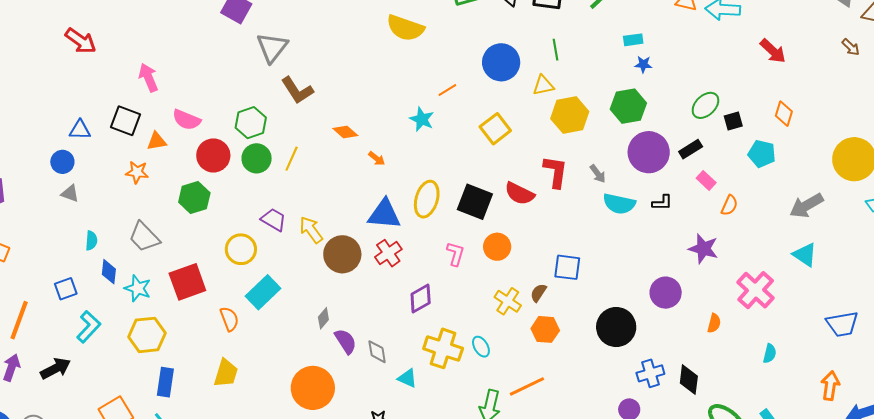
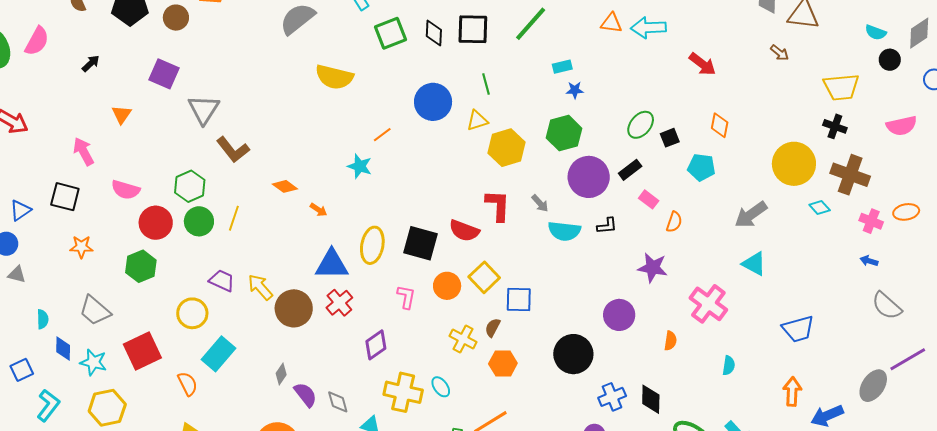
yellow square: (495, 129) -> (484, 277), moved
blue triangle: (80, 130) -> (20, 210), turned -30
orange triangle: (157, 141) -> (122, 115), moved, turned -40

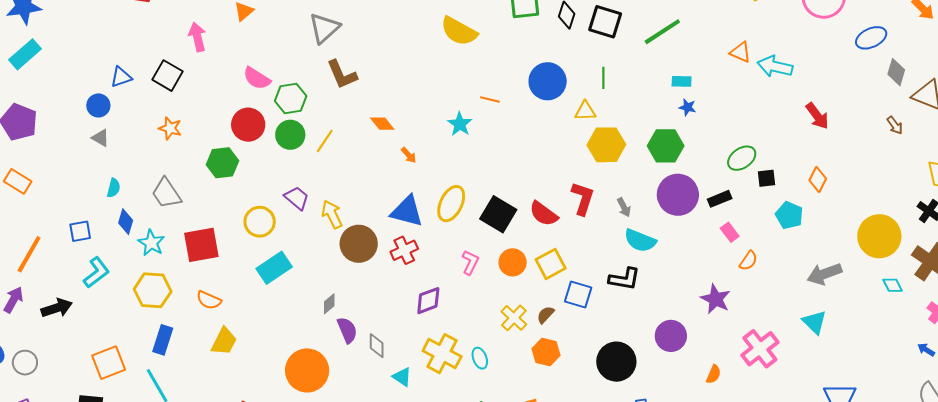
orange line: (382, 135) -> (490, 99), turned 36
pink semicircle: (126, 190) -> (257, 78), moved
black L-shape: (607, 226) -> (624, 279), moved, size x1.5
orange semicircle: (188, 384) -> (209, 300), moved, turned 125

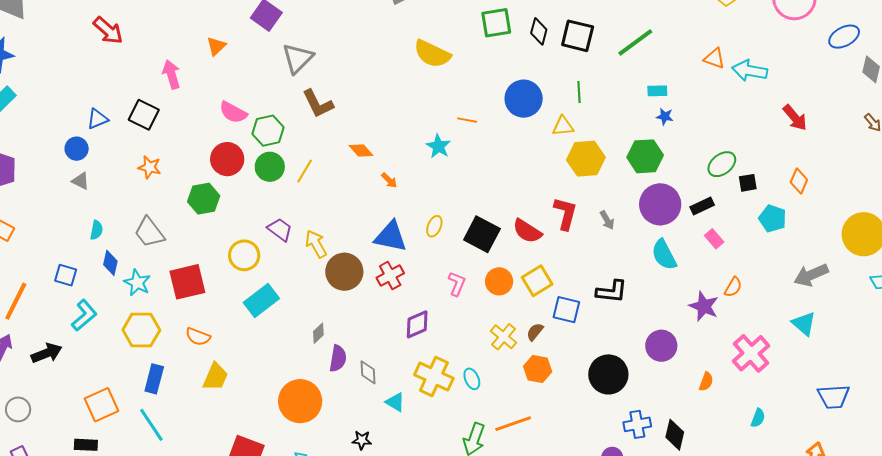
yellow ellipse: (451, 204) -> (434, 226), size x0.6
blue square: (80, 231) -> (66, 275), turned 30
cyan semicircle: (640, 241) -> (664, 255), moved, turned 44
orange semicircle: (748, 261) -> (733, 287), moved
purple semicircle: (347, 330) -> (338, 358), turned 36

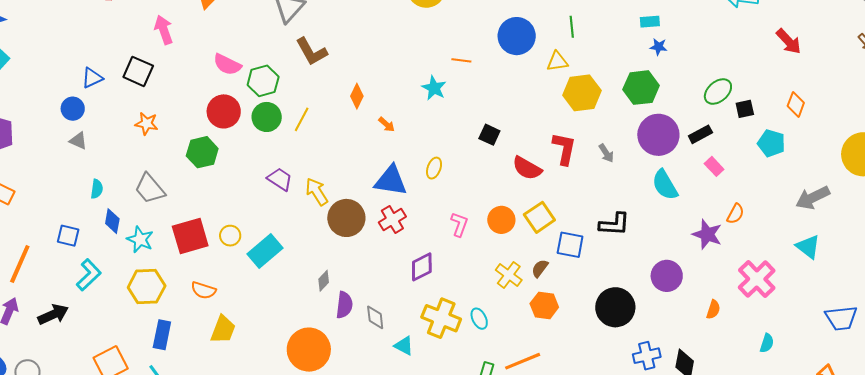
orange diamond: (361, 150) -> (357, 96), turned 70
black square: (482, 234) -> (489, 135), moved, size x0.6
yellow circle: (244, 255) -> (230, 236), moved, size x0.7

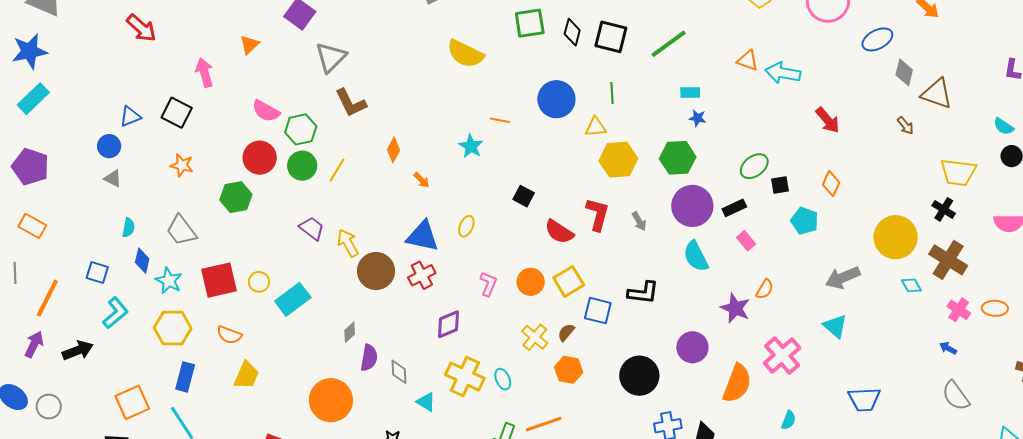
orange semicircle: (713, 309) -> (737, 383), size x2.0

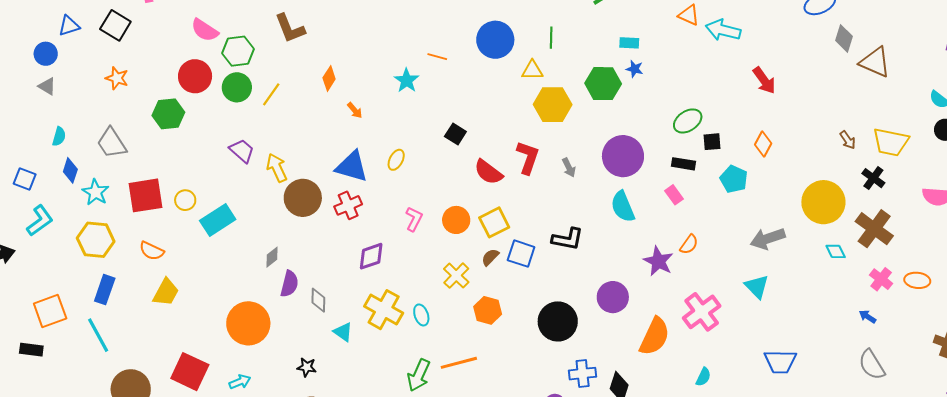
brown arrow: (905, 126) -> (848, 140), moved
green hexagon: (678, 158) -> (603, 84), moved
black rectangle: (734, 208) -> (684, 164), moved, turned 30
brown semicircle: (566, 332) -> (490, 257), moved

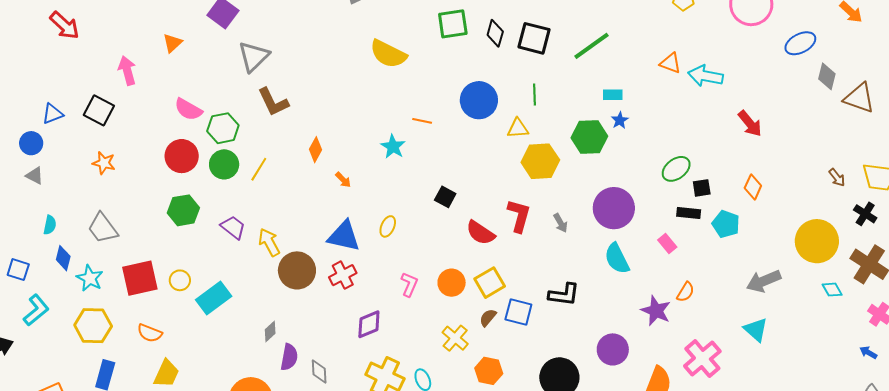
blue star: (635, 69) -> (620, 120), turned 30
green hexagon: (168, 114) -> (183, 210), moved
black rectangle: (684, 164) -> (689, 213), moved

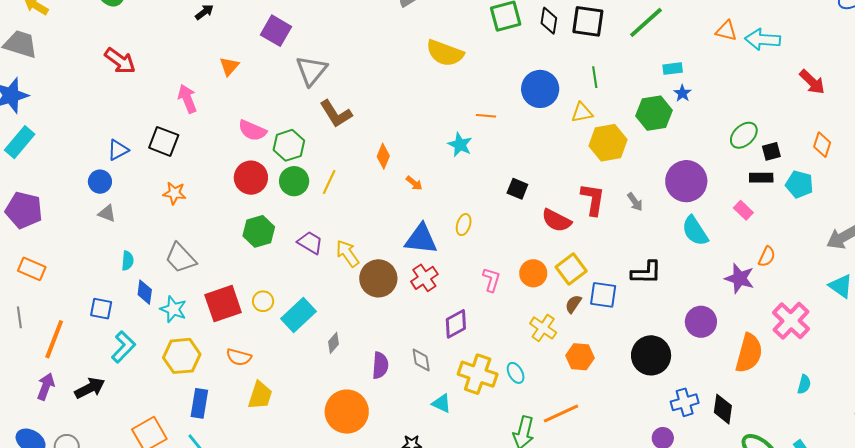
gray diamond: (270, 332) -> (333, 343), moved
gray diamond: (319, 372) -> (421, 360), moved

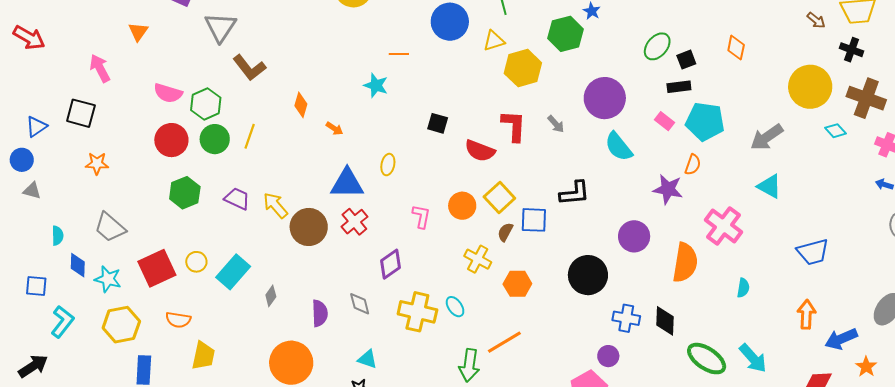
cyan pentagon: (799, 184) -> (705, 122), moved, size x1.4
blue cross: (685, 402) -> (626, 318), turned 32
cyan triangle: (442, 403) -> (367, 359), moved

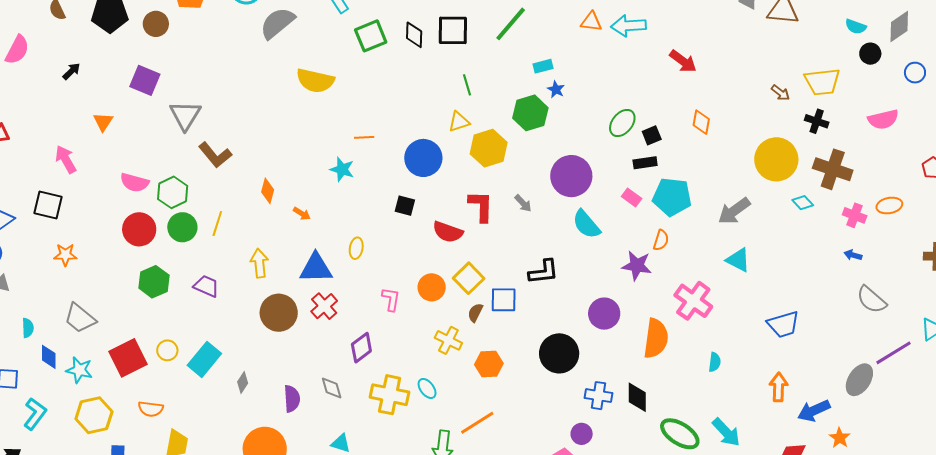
blue circle: (450, 22) -> (423, 158), moved
yellow arrow: (275, 205) -> (259, 263), moved, turned 36

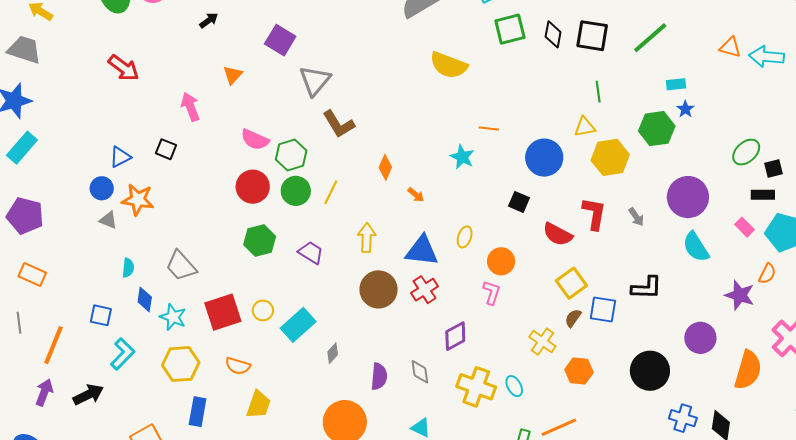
black square: (48, 205) -> (166, 149), size x0.7
orange star: (65, 255) -> (138, 200), moved, size x1.4
orange circle: (432, 287) -> (501, 261), moved

